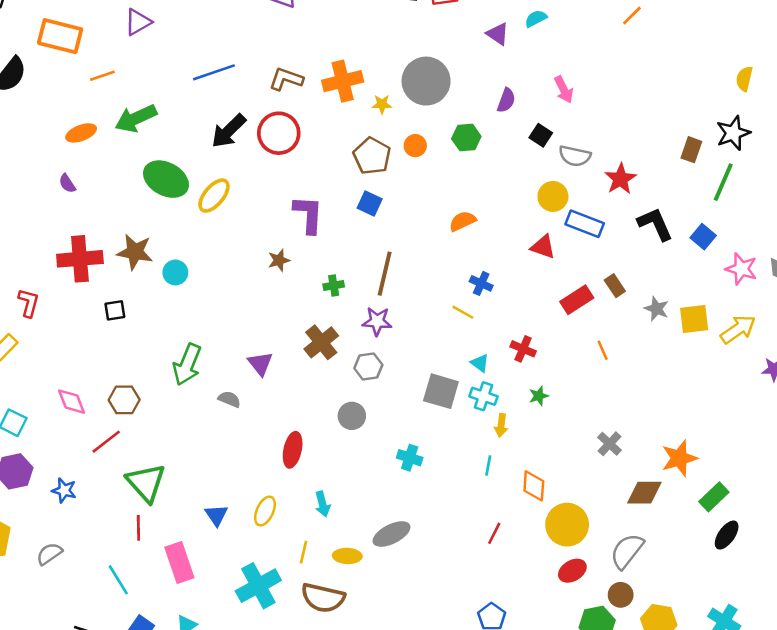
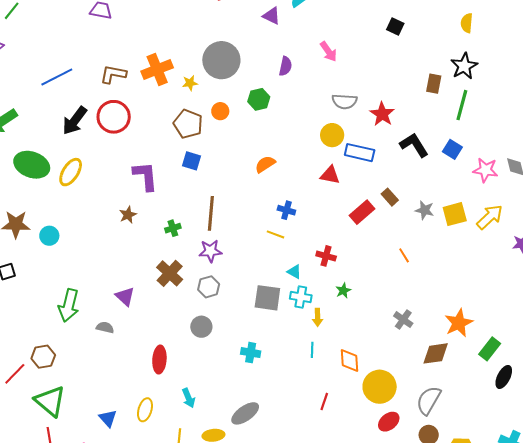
black square: (541, 135) -> (395, 26), moved
orange line: (603, 350) -> (404, 255), moved
brown hexagon: (124, 400) -> (43, 357), moved

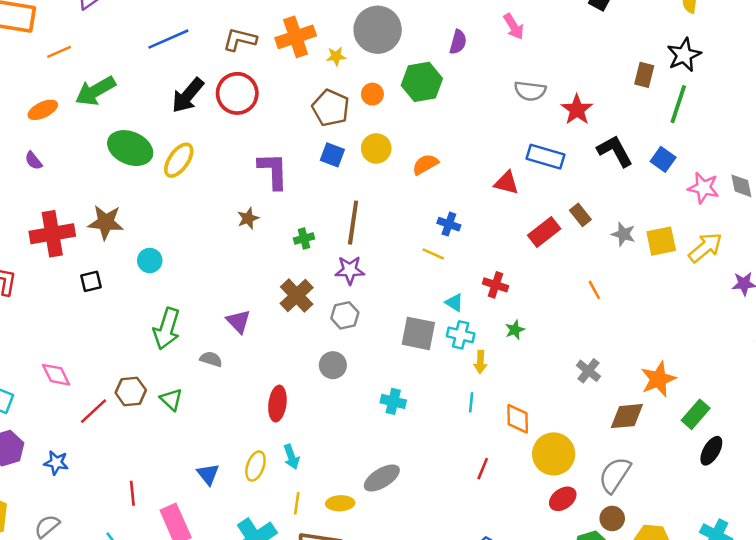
green hexagon: (259, 99) -> (422, 82), size x1.4
yellow circle: (332, 135) -> (376, 148), moved
cyan circle: (49, 236) -> (150, 260), moved
cyan arrow: (189, 398) -> (291, 457), moved
green triangle: (50, 401) -> (171, 399), moved, size x0.6

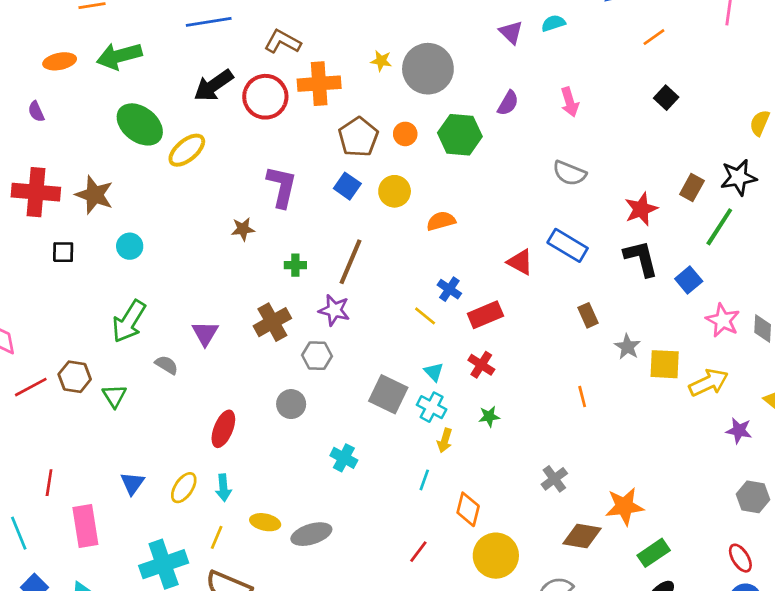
orange cross: (296, 37) -> (319, 84), moved
yellow star: (336, 56) -> (381, 61), moved
red star: (577, 110) -> (641, 209), moved
red rectangle: (544, 232) -> (485, 315), moved
yellow ellipse: (340, 503) -> (265, 522), moved

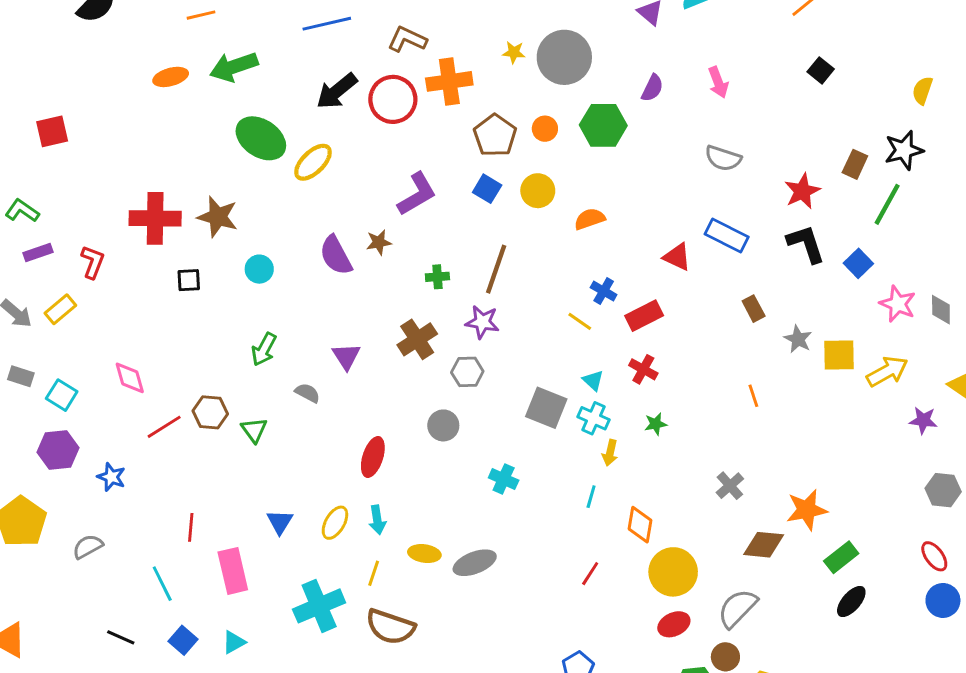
purple semicircle: (36, 111) -> (336, 255), moved, size x1.8
purple L-shape: (282, 187) -> (417, 194), turned 51
green arrow: (129, 321) -> (264, 349), size x0.7

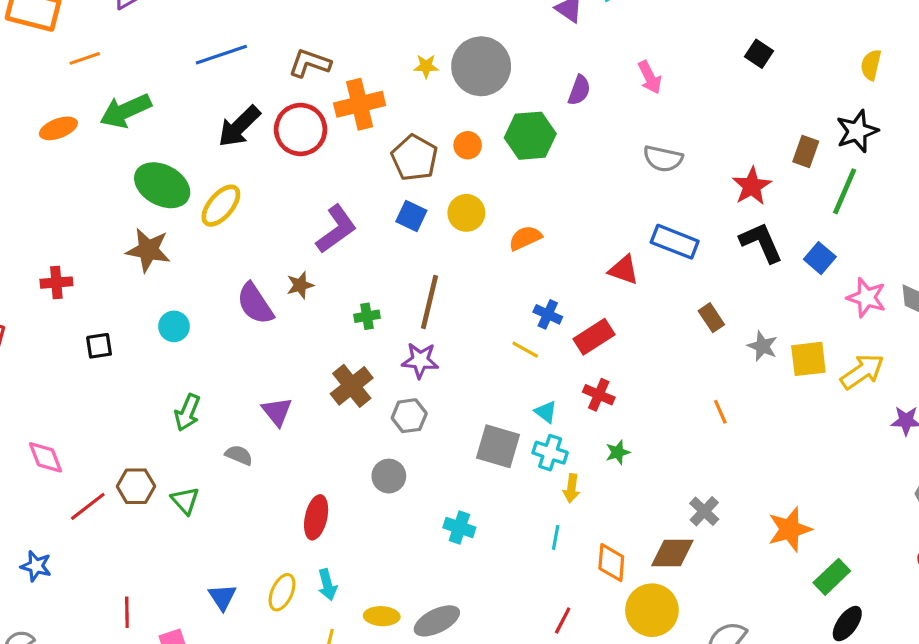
brown star: (218, 217) -> (148, 250), moved
red cross: (155, 218) -> (56, 283), size x0.6
brown diamond: (764, 545) -> (672, 553), moved

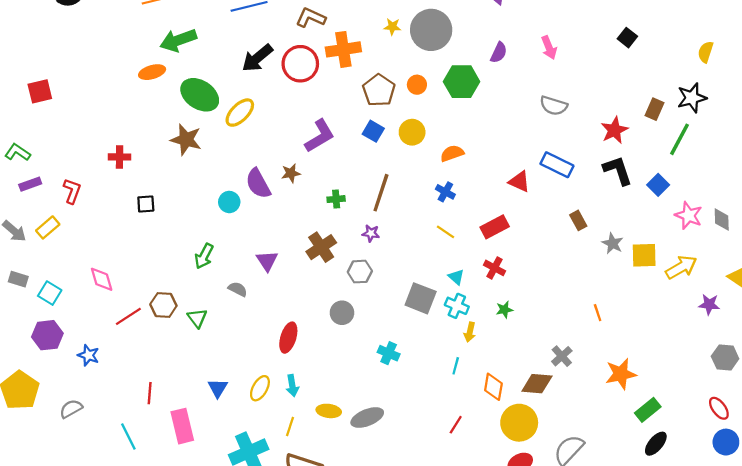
orange ellipse: (58, 128) -> (152, 72), moved
blue cross: (548, 314) -> (445, 192), moved
cyan circle: (174, 326) -> (229, 202), moved
purple star: (420, 360) -> (371, 233), size x0.7
orange line: (720, 412) -> (598, 313), moved

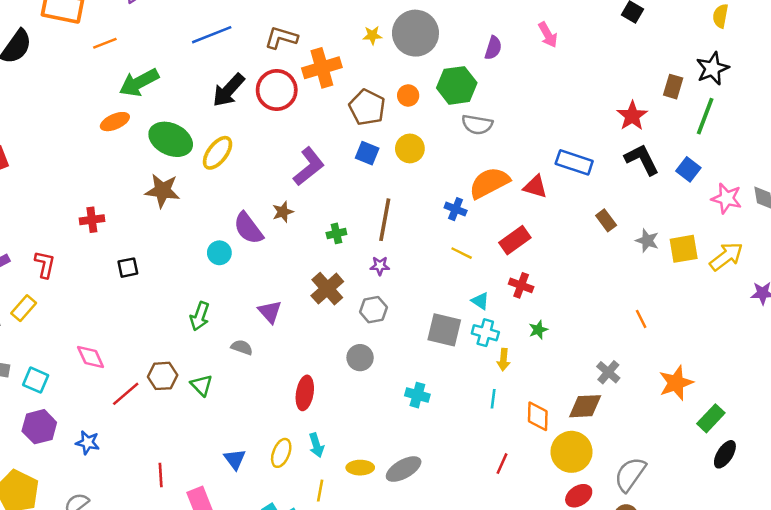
gray semicircle: (554, 106) -> (477, 125), moved
orange semicircle: (452, 153) -> (489, 183), moved, size x1.6

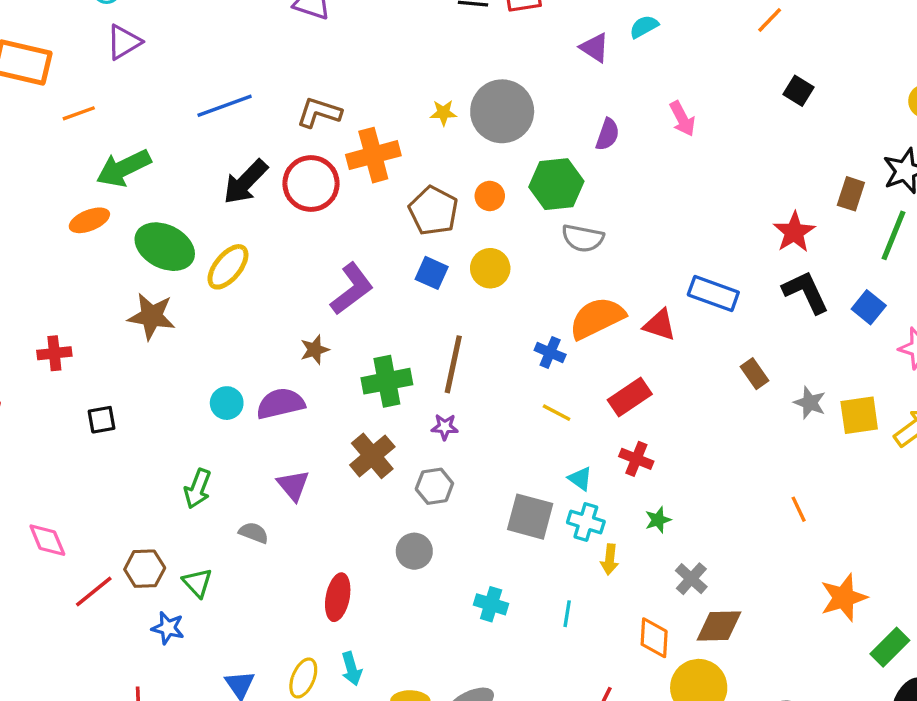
purple semicircle: (248, 228) -> (281, 404), moved, turned 112
green cross: (336, 233) -> (387, 381), size x1.8
gray cross: (608, 372) -> (691, 579), moved
cyan line: (493, 399) -> (567, 614), moved
blue star: (88, 443) -> (168, 628), moved

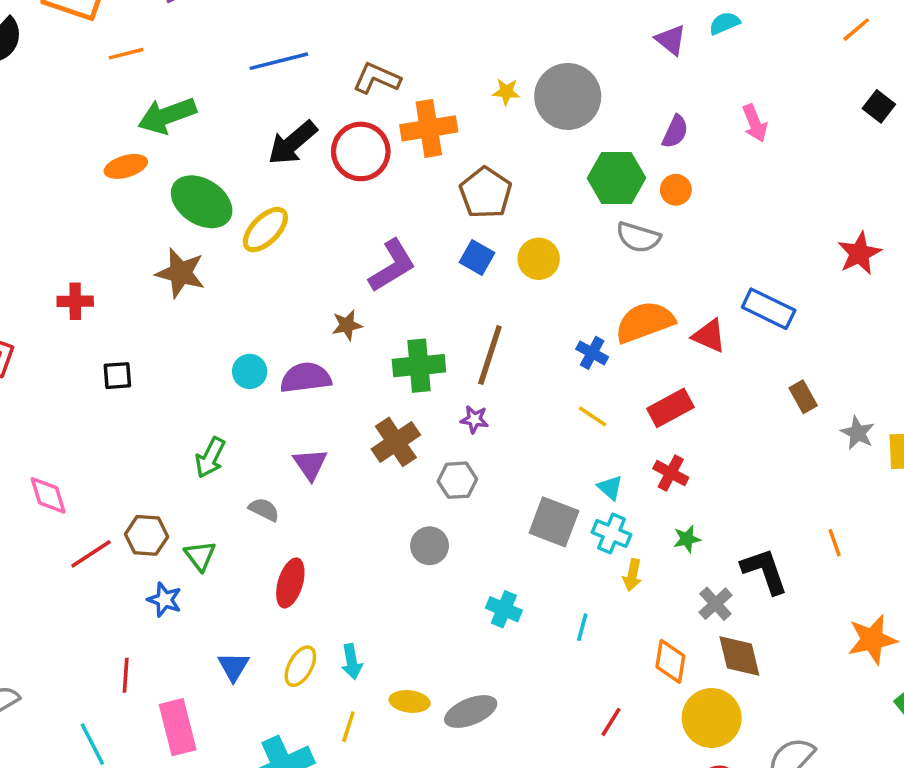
orange circle: (490, 196) -> (676, 190), moved
black L-shape: (806, 292) -> (765, 571), moved
red ellipse: (338, 597) -> (290, 583), moved
brown diamond: (719, 626) -> (739, 656), turned 72

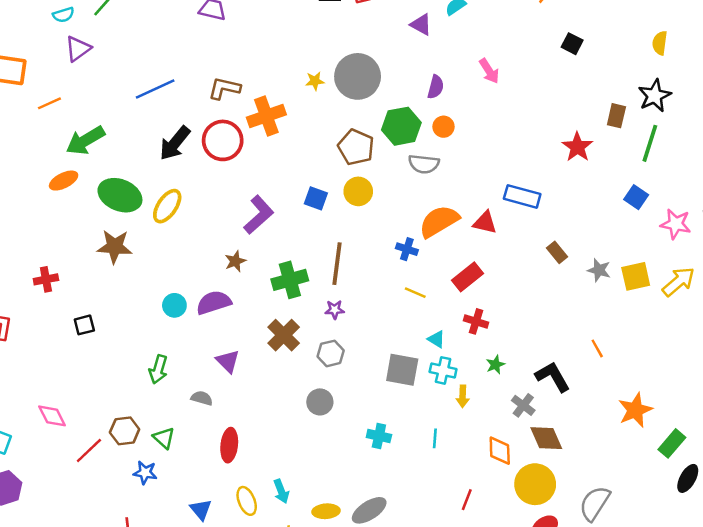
brown pentagon: (486, 193) -> (356, 147), moved
yellow ellipse: (300, 666) -> (247, 501), turned -40

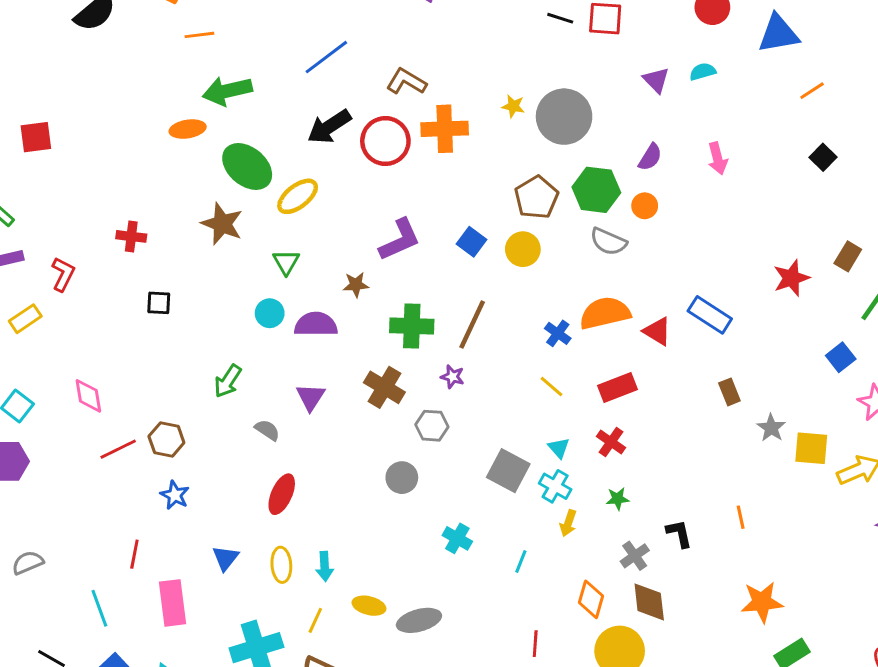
blue line: (155, 89) -> (326, 57), turned -30
brown cross: (284, 335) -> (384, 387), turned -32
black L-shape: (553, 377) -> (679, 534), size x0.7
green triangle: (164, 438) -> (286, 262), moved
red line: (467, 500) -> (535, 644), turned -35

